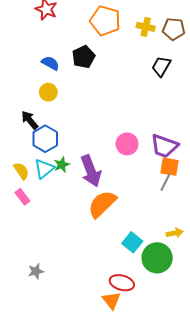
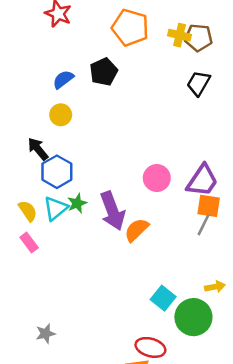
brown pentagon: (174, 29) -> (199, 38), moved
blue semicircle: (50, 63) -> (63, 79), turned -66
purple trapezoid: (164, 146) -> (202, 181), turned -76
orange semicircle: (102, 204) -> (137, 230), moved, size x0.7

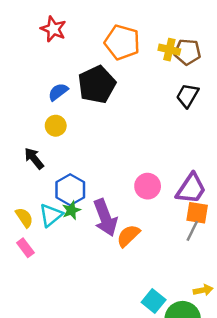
black pentagon: (104, 72) -> (97, 85), size x1.4
blue hexagon: (57, 172) -> (70, 190), moved

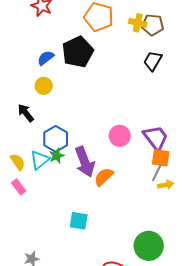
purple trapezoid: (191, 189) -> (156, 138), turned -72
yellow arrow: (203, 290) -> (166, 185), moved
cyan square: (154, 301) -> (79, 221), moved, turned -30

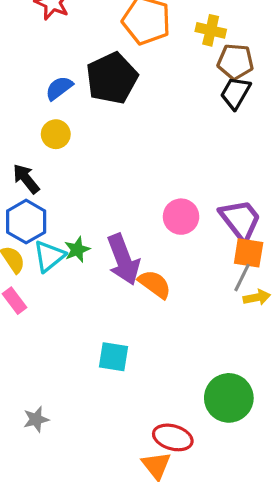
brown pentagon: (153, 25) -> (235, 62), moved
blue hexagon: (56, 139) -> (26, 222), moved
orange semicircle: (104, 177) -> (155, 284), turned 80

